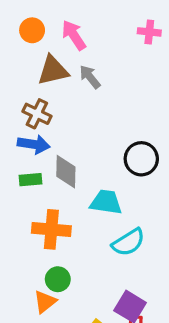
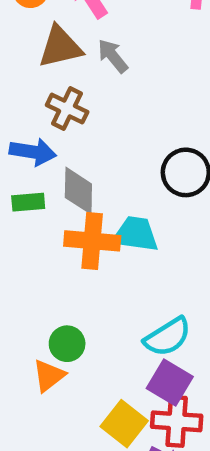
brown cross: (37, 114) -> (67, 108), moved
orange cross: (51, 229) -> (92, 241), moved
cyan semicircle: (128, 242) -> (168, 337), moved

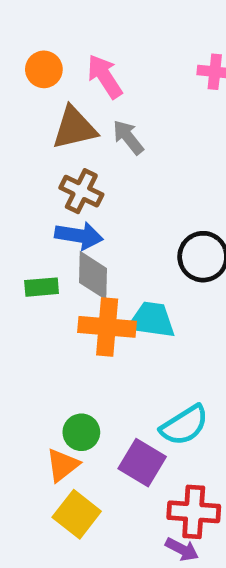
blue arrow: (33, 152) -> (79, 236), moved
purple square: (170, 383) -> (142, 463), moved
yellow square: (124, 424) -> (77, 514), moved

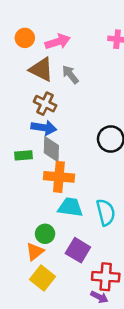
pink arrow: (105, 76) -> (58, 42), turned 105
brown triangle: (74, 128) -> (41, 70), turned 40
cyan trapezoid: (152, 320) -> (70, 207), moved
cyan semicircle: (184, 425) -> (106, 212), moved, turned -72

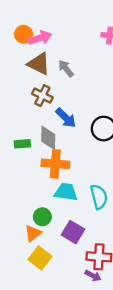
pink arrow: (58, 42) -> (40, 38), moved
blue arrow: (44, 128) -> (66, 118), moved, turned 35

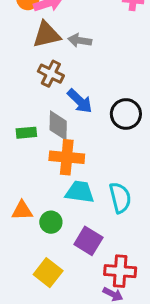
brown triangle: (39, 64) -> (47, 35), turned -40
gray arrow: (66, 68) -> (80, 40), turned -42
orange triangle: (33, 233) -> (22, 211), moved, turned 36

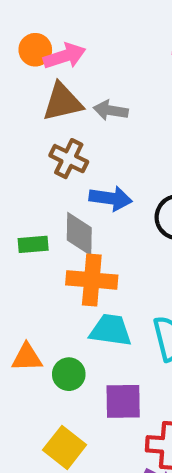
blue arrow: (80, 101) -> (111, 198), turned -36
purple square: (88, 241) -> (123, 401), turned -32

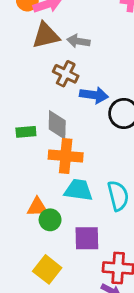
brown cross: (69, 159) -> (66, 74), moved
blue arrow: (111, 198) -> (94, 95), moved
orange triangle: (27, 357) -> (37, 207), moved

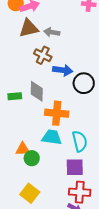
orange cross: (66, 156) -> (57, 113), moved
purple square: (87, 238) -> (75, 167), moved

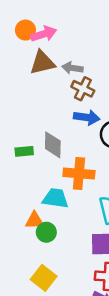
brown cross: (43, 55) -> (83, 89), moved
cyan trapezoid: (52, 137) -> (55, 198), moved

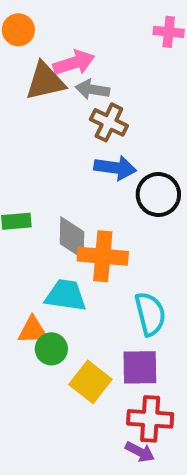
pink arrow: (44, 34) -> (74, 63), moved
gray diamond: (53, 145) -> (72, 238), moved
yellow square: (44, 278) -> (90, 382), moved

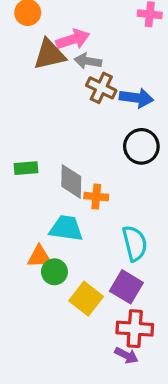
blue arrow: (115, 168) -> (136, 98), moved
orange cross: (103, 256) -> (96, 197), size x0.6
purple square: (140, 367) -> (126, 287), turned 32

